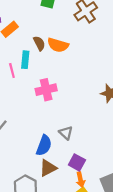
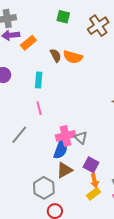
cyan rectangle: (25, 60) -> (39, 80), moved
pink line: (12, 71) -> (39, 108), moved
pink cross: (46, 90) -> (66, 136), moved

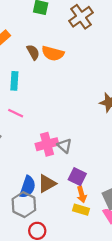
pink line: (39, 108) -> (16, 113), turned -48
blue semicircle: (61, 149) -> (28, 187), moved
yellow rectangle: (94, 194) -> (81, 210), turned 56

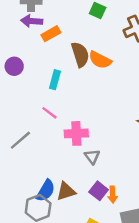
brown semicircle: (33, 52) -> (80, 54), size x1.5
pink cross: (47, 144) -> (76, 133), moved
orange arrow: (82, 195) -> (113, 195), moved

